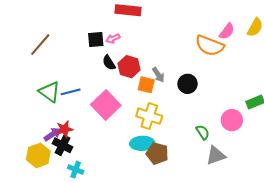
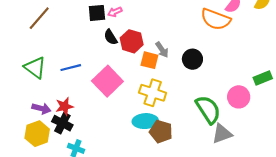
green triangle: (49, 92) -> (35, 68), moved
green semicircle: (203, 132) -> (208, 110), size x1.8
purple arrow: (52, 134) -> (41, 108), moved, turned 48

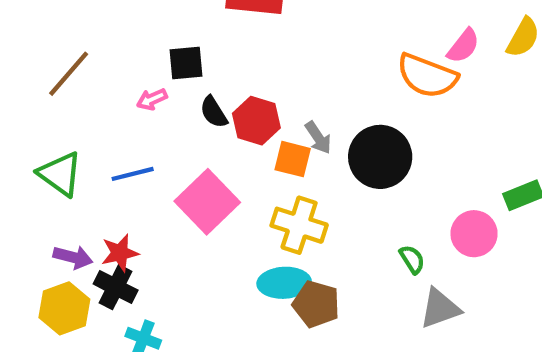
pink arrow: (115, 12) -> (152, 99), moved
black circle: (192, 59) -> (380, 157), size x1.5
green semicircle: (208, 110) -> (412, 259), size x0.5

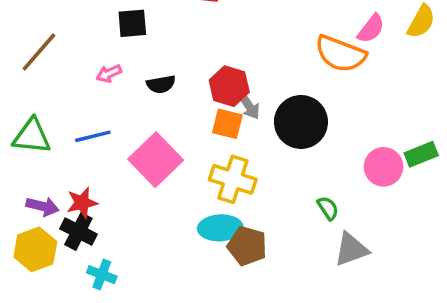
black square: (186, 63) -> (132, 23), moved
black semicircle: (214, 112) -> (161, 84), turned -68
red hexagon: (256, 121) -> (229, 86), moved
green triangle: (60, 174) -> (32, 136), turned -30
pink circle: (474, 234) -> (384, 167), moved

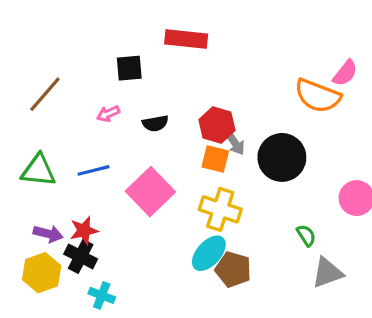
cyan ellipse: (220, 228) -> (209, 253), turned -45

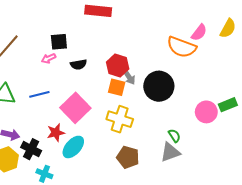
black square: (129, 68) -> (59, 42), moved
red star: (84, 231) -> (56, 133), moved
cyan ellipse: (209, 253) -> (73, 147), moved
gray triangle: (327, 273) -> (170, 152), moved

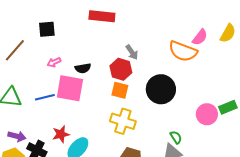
black square: (59, 42) -> (47, 29), moved
gray arrow: (129, 77) -> (132, 52), moved
pink square: (75, 108) -> (70, 88), moved, turned -36

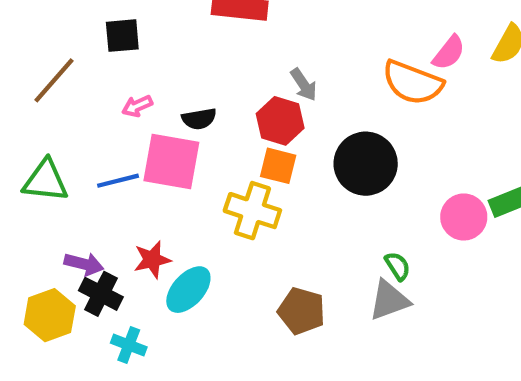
yellow cross: (123, 121) -> (252, 211), moved
purple arrow: (17, 136) -> (84, 264), moved

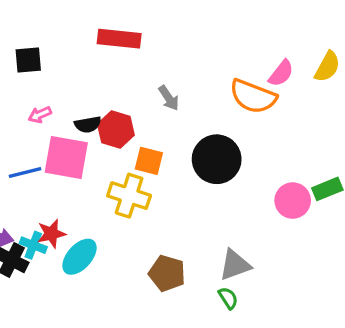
red hexagon: (280, 121) -> (116, 129), moved
green semicircle: (398, 266) -> (228, 298), moved
cyan cross: (129, 345) -> (33, 245), moved

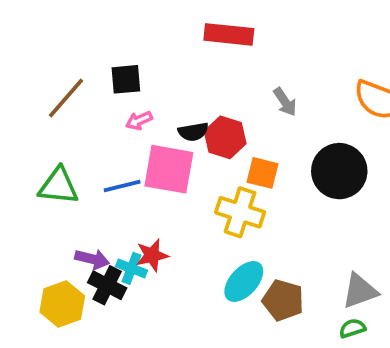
black square: (28, 60) -> (126, 79), moved
cyan ellipse: (79, 257) -> (244, 282), moved
green semicircle: (228, 298) -> (352, 328), turned -75

